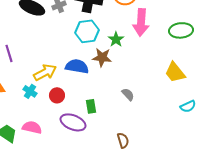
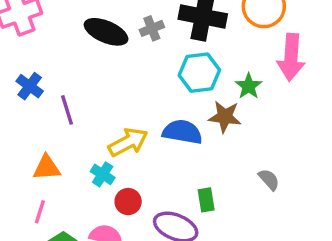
red circle: (57, 95) -> (128, 202), moved

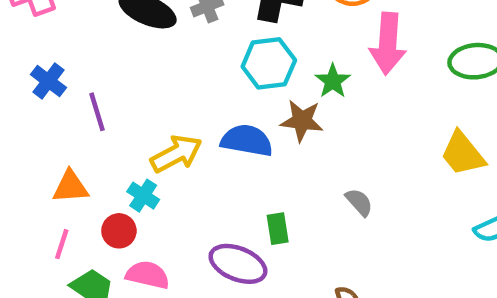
red circle: (128, 202) -> (119, 231), moved

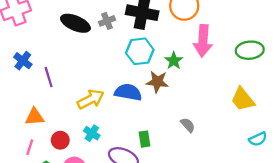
cyan cross: (143, 196) -> (92, 133), moved

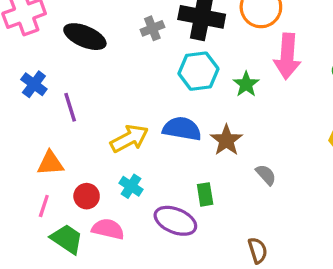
black ellipse: (75, 23) -> (85, 37), moved
brown star: (157, 82) -> (226, 140), moved, turned 30

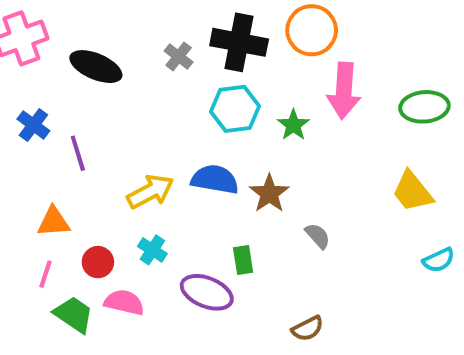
gray cross: (152, 28) -> (179, 56), turned -30
brown semicircle: (258, 250) -> (308, 329), turned 80

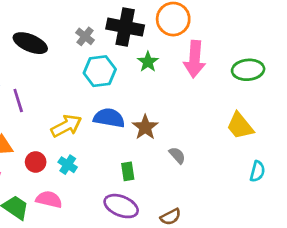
cyan hexagon: (235, 109) -> (100, 71), moved
green star: (293, 125) -> (148, 62), moved
cyan semicircle: (439, 260) -> (257, 171), turned -50
red circle: (98, 262) -> (36, 162), moved
purple ellipse: (207, 292) -> (121, 206), moved

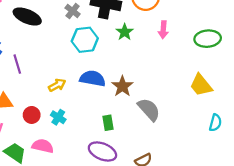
pink arrow: (195, 59) -> (163, 30), size x0.6
yellow arrow: (66, 126) -> (57, 85), size x0.7
gray semicircle: (177, 155) -> (149, 109), size x1.6

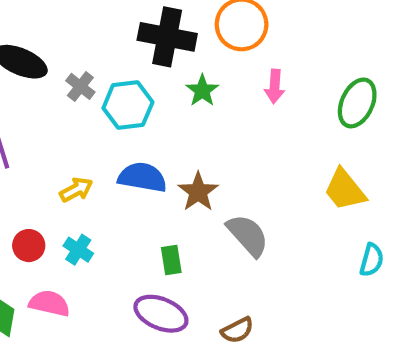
gray cross: (73, 11) -> (80, 86), moved
green ellipse: (208, 39) -> (357, 103), turned -60

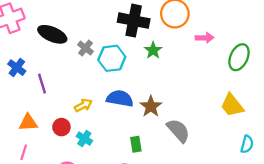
pink arrow: (275, 86) -> (205, 38), moved, turned -96
red circle: (29, 246) -> (61, 127), moved

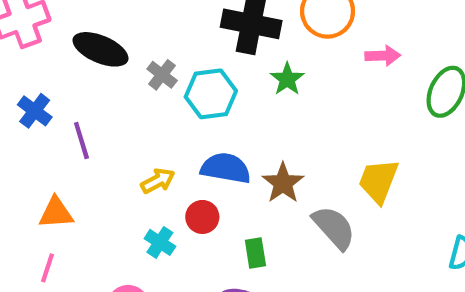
yellow trapezoid: (232, 105) -> (378, 181), moved, turned 60
red circle: (61, 127) -> (202, 217), moved

